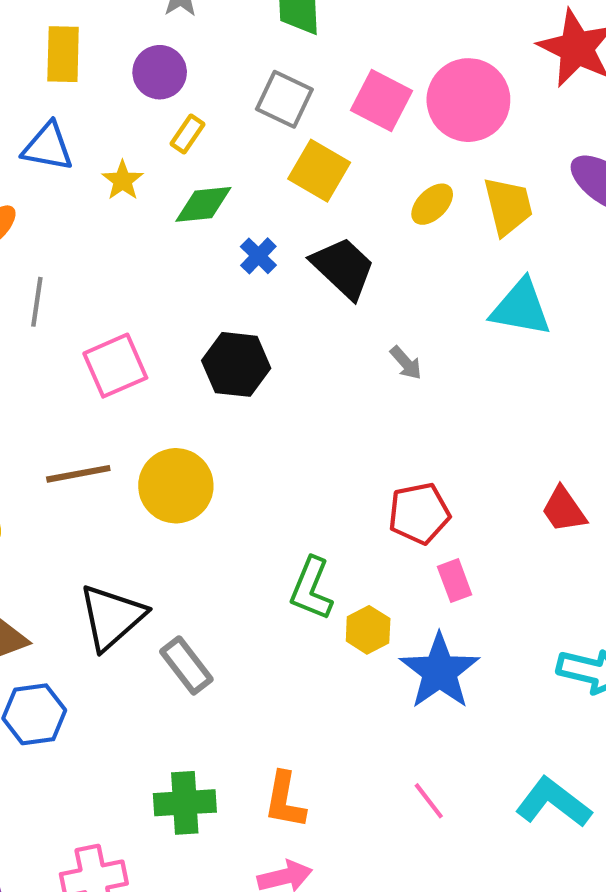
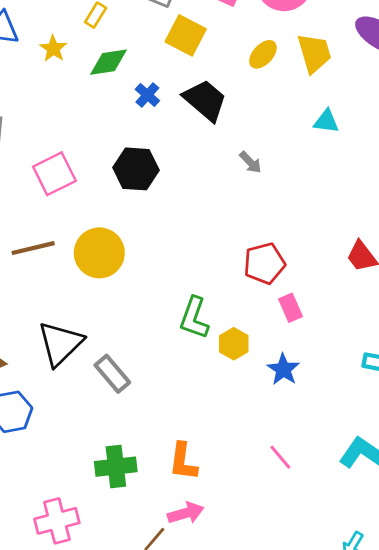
cyan triangle: (521, 308) -> (326, 121), size x0.6
blue star: (440, 671) -> (283, 369), size x0.6

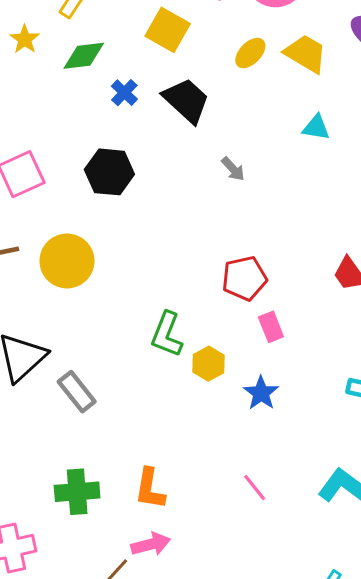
yellow trapezoid: (314, 53) -> (306, 54), turned -45

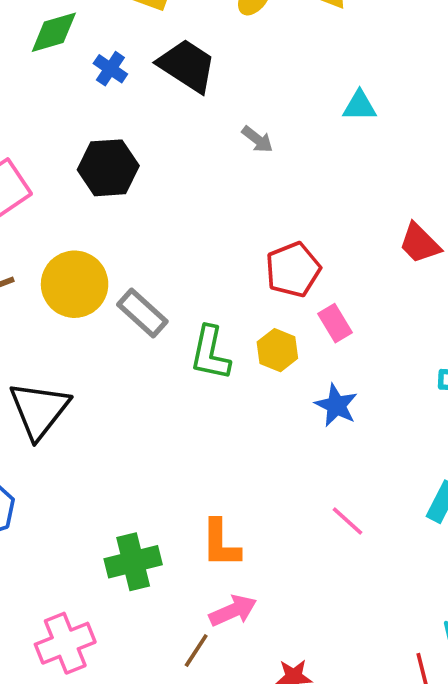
cyan triangle: (316, 127) -> (360, 106), moved
yellow hexagon: (209, 364) -> (277, 350), moved
gray rectangle: (77, 392) -> (142, 313), moved

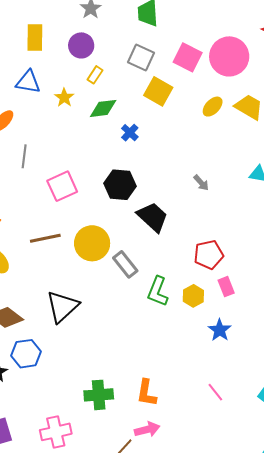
black trapezoid: (187, 66) -> (153, 217), moved

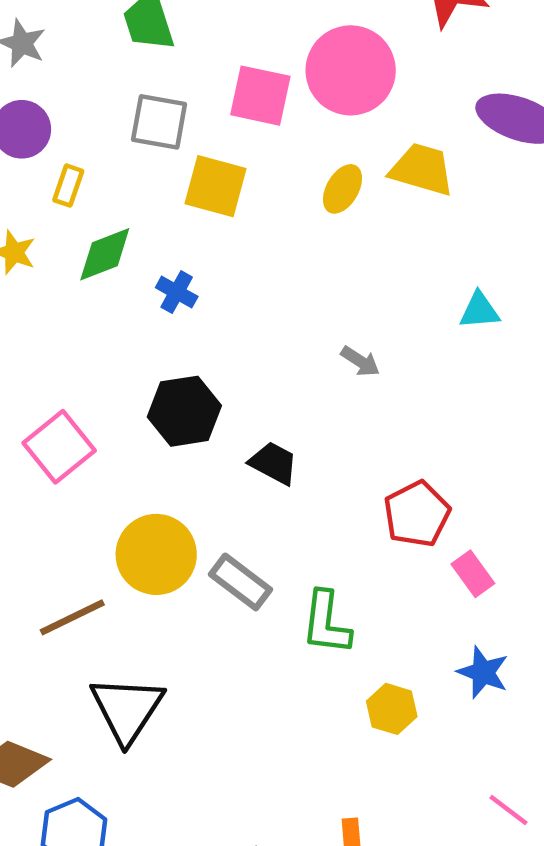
black trapezoid: (153, 217) -> (274, 463), size x0.7
brown line: (45, 238) -> (72, 617), moved
yellow hexagon: (193, 296) -> (392, 709), moved

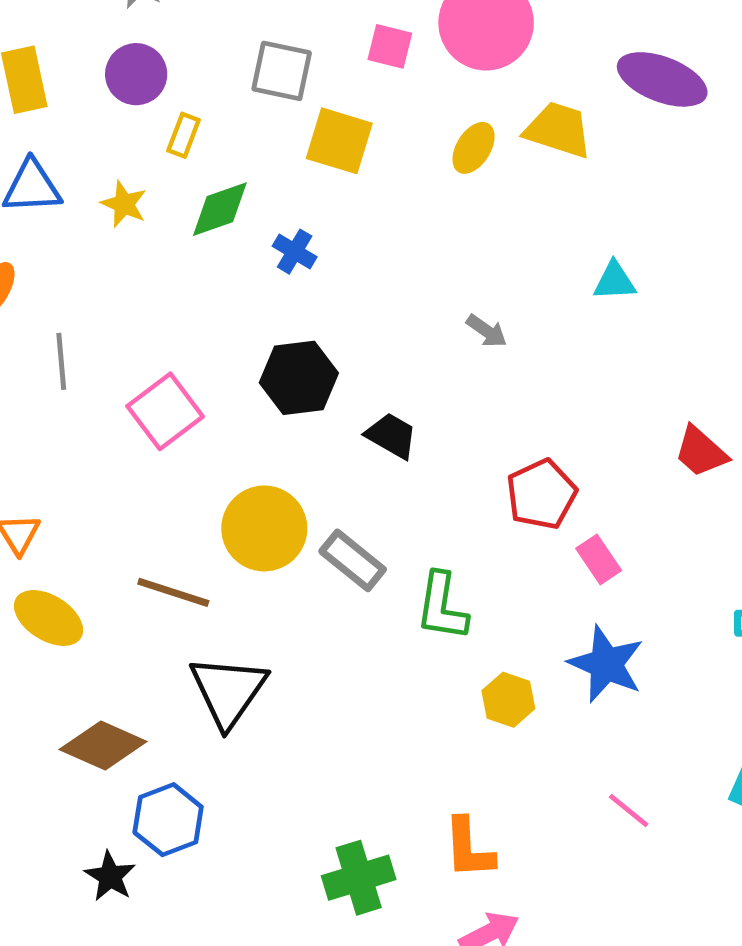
pink square: (260, 96) -> (390, 46), size x0.7
brown line: (72, 617) -> (173, 592), turned 42
blue star: (483, 672) -> (606, 664), size x1.4

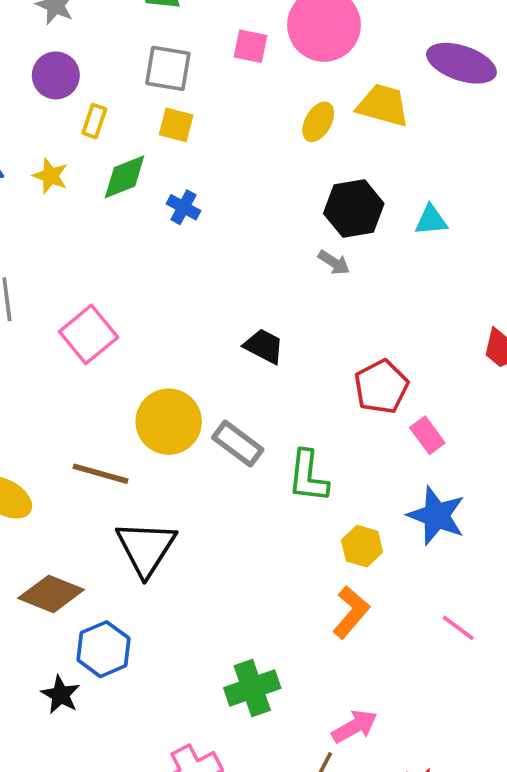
yellow square: (339, 141) -> (176, 125), moved, size x0.7
black hexagon: (299, 378) -> (354, 208), moved
orange L-shape: (469, 848) -> (351, 612), moved, turned -134

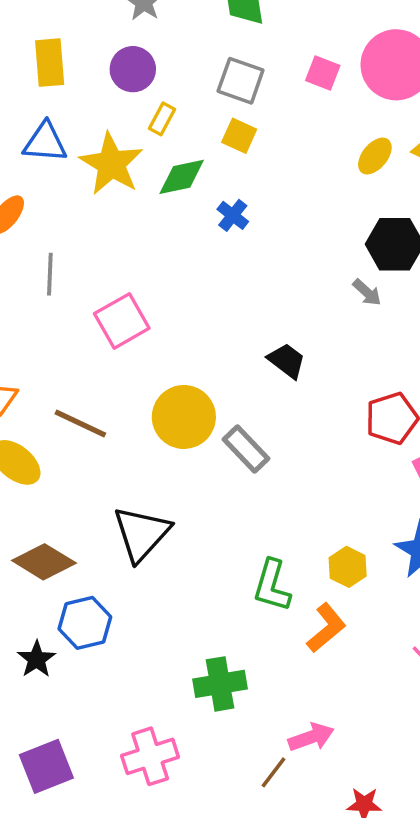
yellow star: (50, 176) -> (111, 164), size x1.8
brown line: (101, 474) -> (80, 423), moved
green L-shape: (308, 476) -> (272, 586), moved

